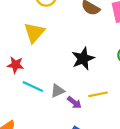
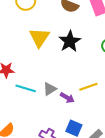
yellow triangle: (34, 33) -> (39, 37), moved
black star: (83, 59) -> (70, 41), moved

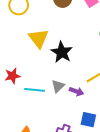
black star: (70, 41) -> (62, 52), moved

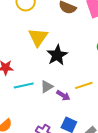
cyan line: (35, 90) -> (24, 86), turned -30

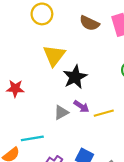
cyan line: (24, 86) -> (32, 138), moved
purple arrow: (63, 95) -> (81, 106), moved

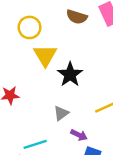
yellow circle: (42, 14) -> (30, 27), moved
purple arrow: (81, 106) -> (79, 135), moved

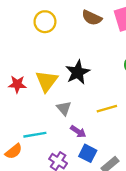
yellow triangle: (45, 55) -> (47, 81), moved
gray triangle: (61, 113) -> (64, 108), turned -42

